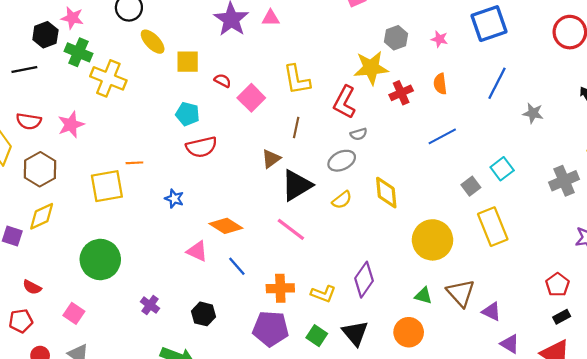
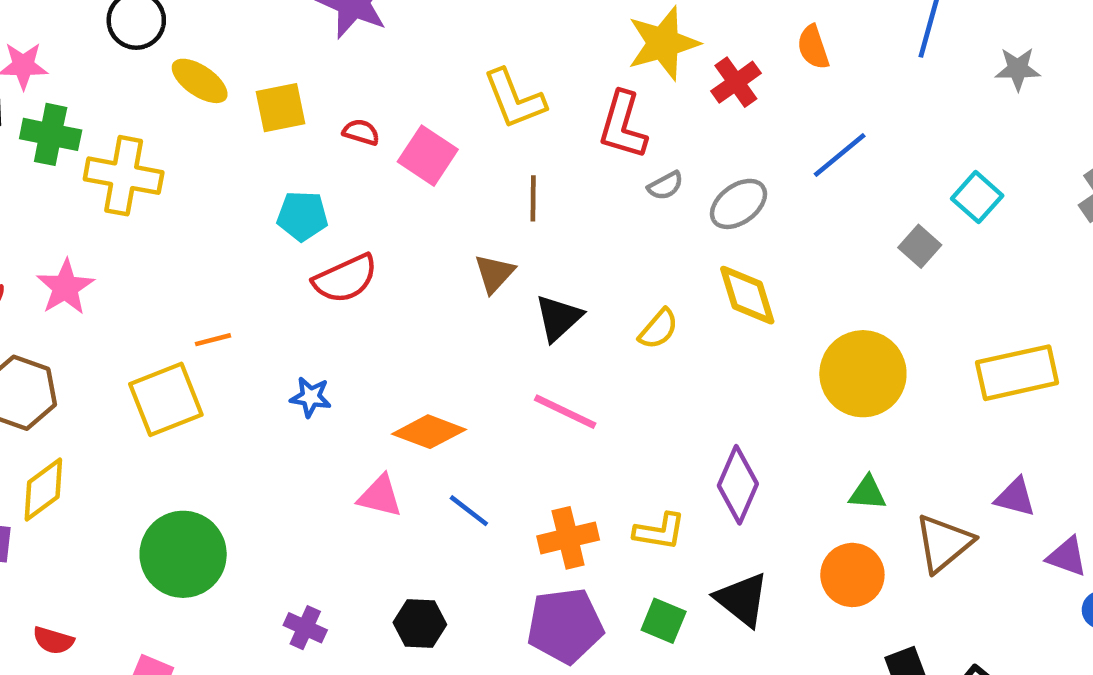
gray ellipse: (342, 161) -> (738, 204), moved
black triangle: (297, 185) -> (558, 318), size x0.7
yellow rectangle: (493, 227) -> (1017, 373), moved, turned -69
brown triangle: (461, 293) -> (944, 543), moved, turned 44

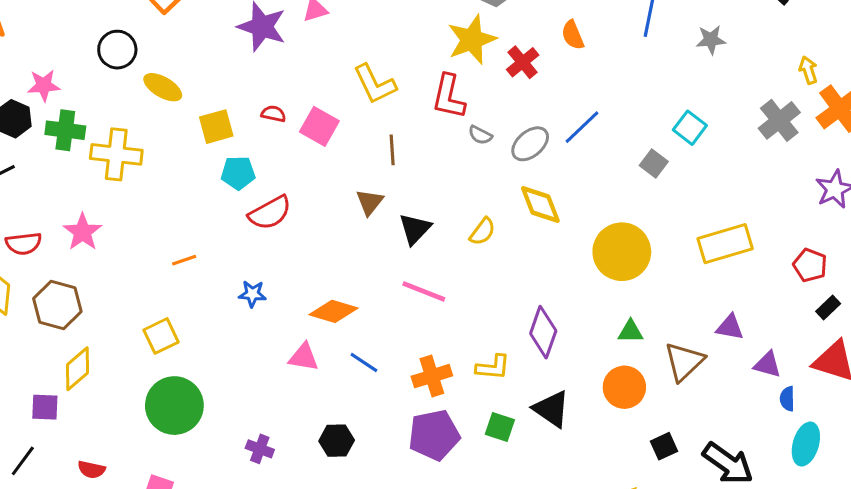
yellow square: (280, 108) -> (216, 127), moved
blue line: (840, 155) -> (582, 127), moved
gray semicircle: (665, 186) -> (480, 135), turned 60
yellow square: (166, 399) -> (161, 336), moved, size x0.7

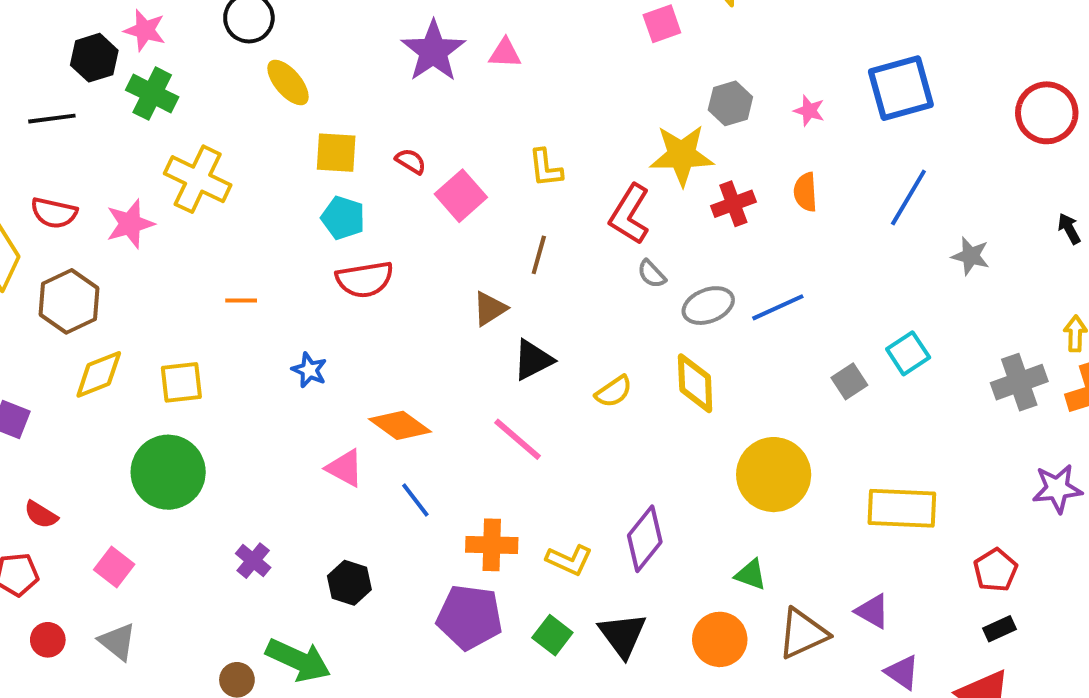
yellow L-shape: (375, 84) -> (545, 168), size x0.7
yellow cross: (116, 154) -> (198, 179), moved
yellow diamond: (78, 369) -> (99, 374), moved

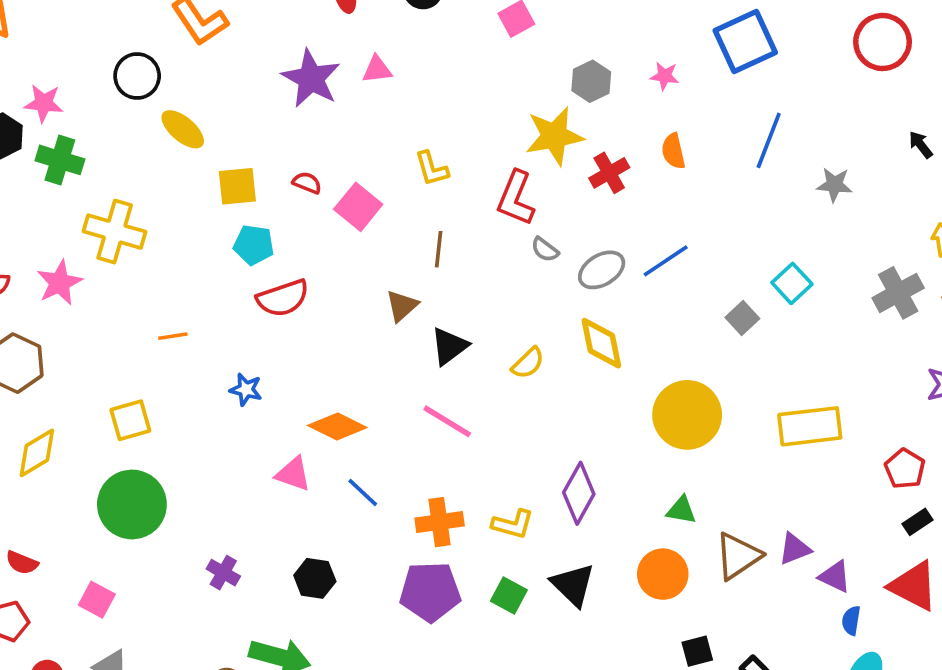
yellow diamond: (99, 374) -> (37, 453), moved
purple triangle: (872, 611) -> (795, 549), moved, turned -42

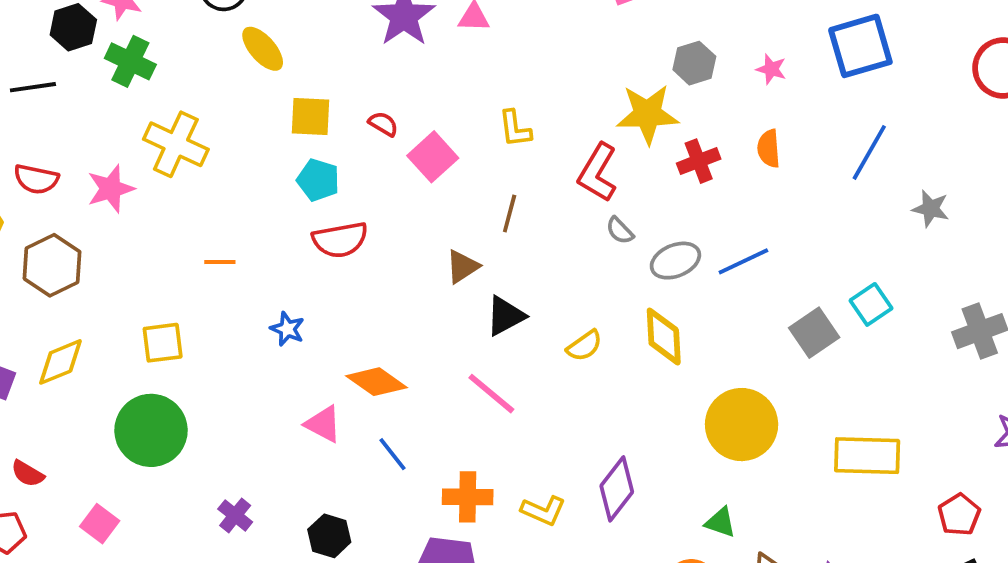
gray square: (742, 318) -> (814, 333), size x1.4

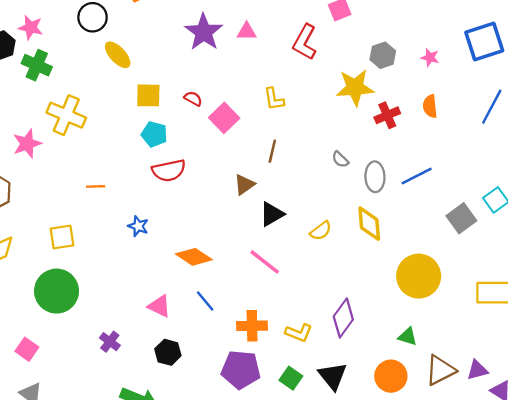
red L-shape: (598, 173) -> (305, 42), moved
gray ellipse: (675, 261) -> (375, 177), turned -68
pink triangle: (323, 424) -> (159, 306), moved

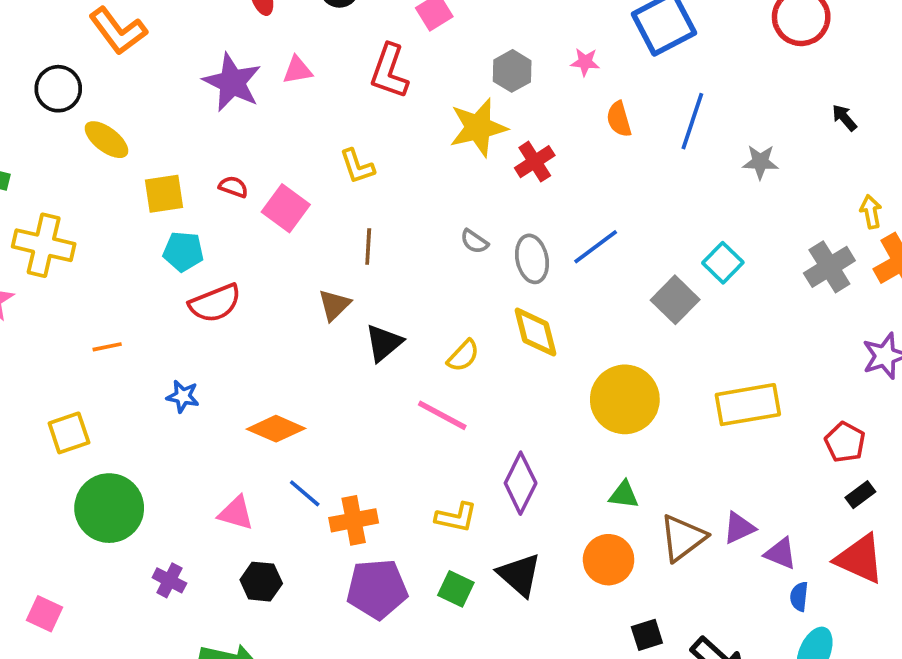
orange semicircle: (430, 106) -> (619, 119), moved
pink line: (265, 262) -> (442, 415), moved
green circle: (57, 291) -> (109, 508), moved
orange cross: (252, 326) -> (354, 520), moved

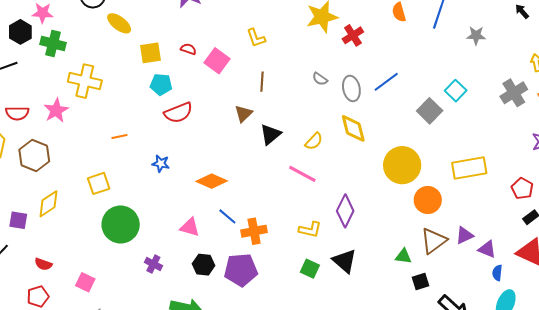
green triangle: (624, 495) -> (403, 256), moved
orange circle: (609, 560) -> (428, 200), moved
purple pentagon: (377, 589) -> (241, 270), moved
black square: (647, 635) -> (421, 281), moved

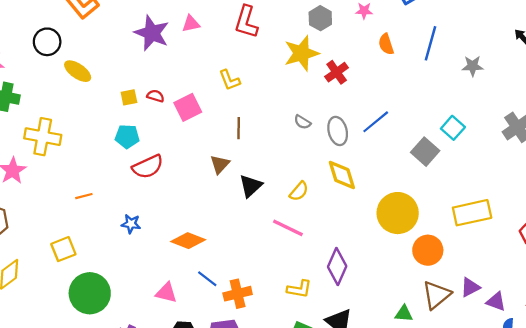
yellow square: (151, 53) -> (129, 97), moved, size x0.7
pink square: (217, 61) -> (188, 107), turned 30

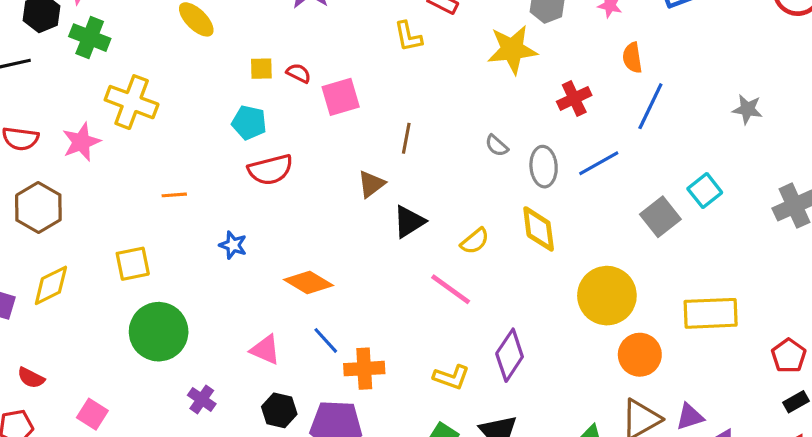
blue line: (430, 43) -> (650, 106), moved
red cross: (337, 72) -> (574, 98), moved
yellow L-shape: (230, 80) -> (408, 36), moved

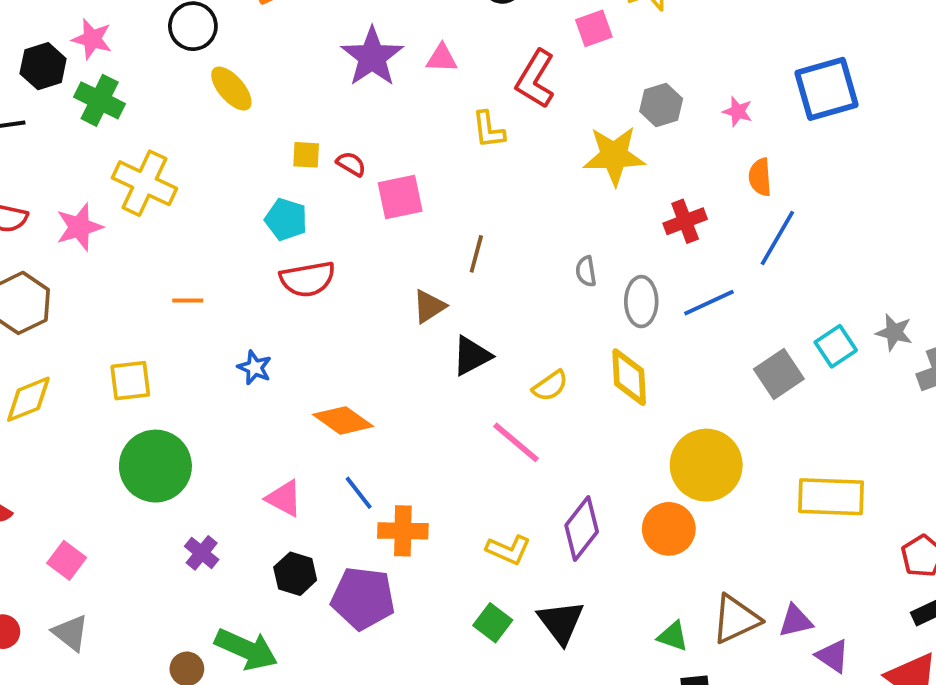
gray star: (747, 109) -> (894, 332), moved
gray semicircle: (497, 146) -> (586, 271), turned 35
orange circle: (640, 355) -> (669, 529), moved

